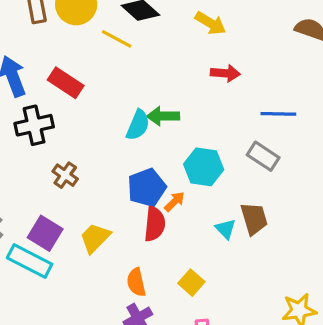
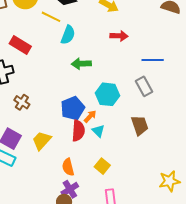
cyan semicircle: (138, 125) -> (68, 35), moved
gray rectangle: (263, 156) -> (144, 86), turned 30
cyan triangle: (226, 229) -> (98, 131), moved

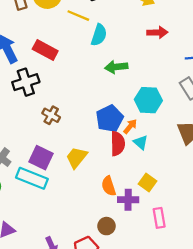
purple cross: (70, 189) -> (128, 200), moved, turned 36

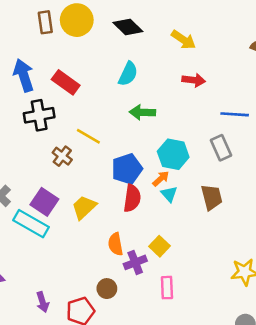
yellow line: (78, 16) -> (88, 136), moved
orange arrow: (130, 126) -> (161, 179), moved
cyan triangle: (141, 142) -> (169, 194), moved
purple cross: (128, 200) -> (135, 262), turned -30

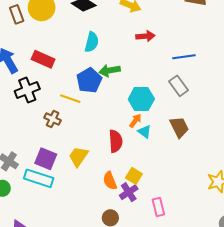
blue pentagon: (127, 169) -> (89, 80), moved
yellow square: (159, 246) -> (134, 176), moved

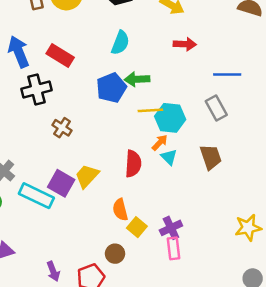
yellow line: (70, 99) -> (150, 110), moved, turned -30
purple square: (46, 159) -> (61, 183), moved
yellow square: (134, 176) -> (137, 227), moved
purple cross: (129, 192) -> (171, 228), moved

